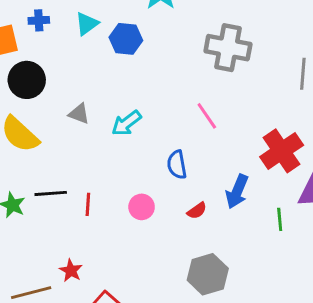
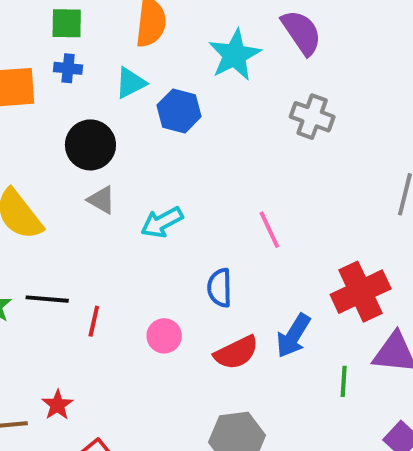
gray cross: (228, 48) -> (312, 117), moved, size x0.7
black circle: (27, 80) -> (90, 145), moved
red semicircle: (197, 211) -> (236, 353), size x1.6

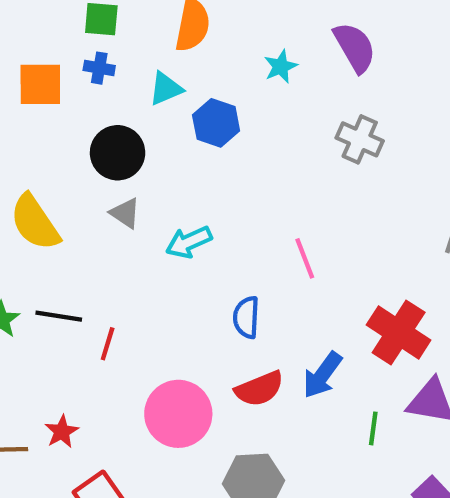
cyan star: (235, 55) -> (281, 67), size x0.6
red cross: (361, 292) -> (399, 332), turned -36
pink circle: (164, 336) -> (178, 414), moved, size x1.8

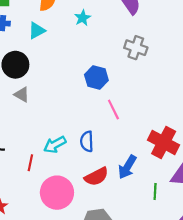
cyan star: (281, 67) -> (83, 18), moved
blue hexagon: (216, 123) -> (96, 77), moved
cyan arrow: (189, 242) -> (55, 145), moved
red line: (108, 344) -> (30, 163), moved

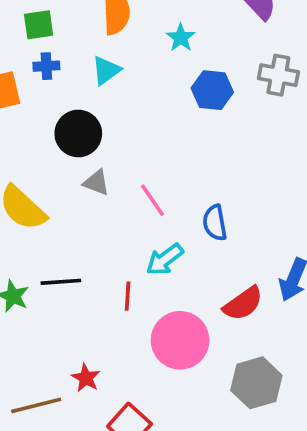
blue hexagon: (96, 77) -> (212, 90), moved
pink line: (113, 109) -> (152, 200), moved
blue semicircle: (87, 141) -> (215, 223), moved

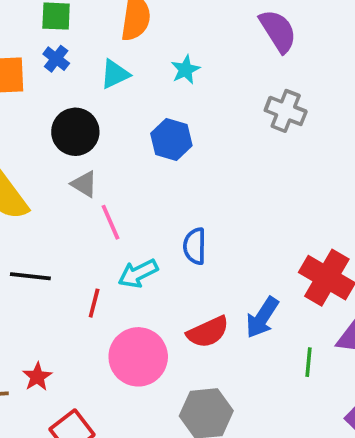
cyan star: (181, 38) -> (185, 70), moved
blue cross: (46, 66) -> (56, 59), turned 30
blue hexagon: (212, 90) -> (171, 140), moved
pink line: (152, 200) -> (110, 222), moved

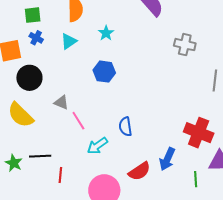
gray cross: (286, 111) -> (185, 45), moved
black circle: (75, 132) -> (29, 78), moved
red line: (94, 303) -> (60, 175), moved

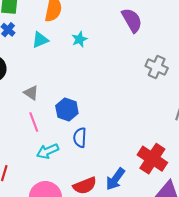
blue hexagon: (104, 72) -> (67, 110), moved
gray triangle: (61, 102) -> (31, 93), moved

